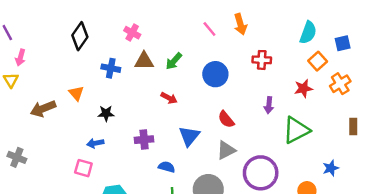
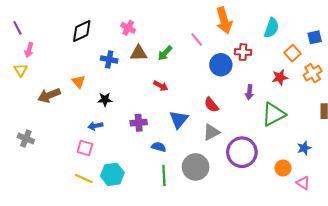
orange arrow: (240, 24) -> (224, 20), size x1.4
pink line: (209, 29) -> (197, 39), moved
cyan semicircle: (308, 33) -> (271, 28), moved
black diamond: (80, 36) -> (82, 31), turned 30
blue circle: (215, 74) -> (221, 65), moved

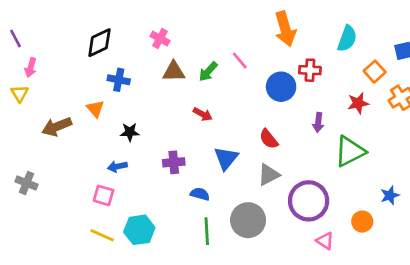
pink line: (197, 39) -> (240, 61), moved
blue cross: (109, 59) -> (119, 80), moved
pink triangle: (303, 183) -> (325, 241), moved

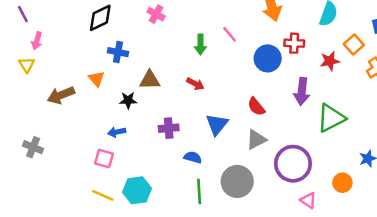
brown triangle: (174, 72) -> (150, 80), moved
green arrow: (208, 72) -> (200, 44), turned -42
red star: (358, 103) -> (330, 61), moved
purple arrow: (318, 122) -> (302, 91), size x1.5

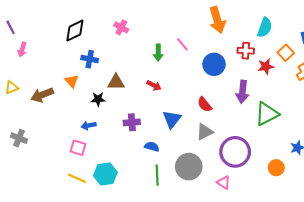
red cross: (294, 43) -> (246, 51), moved
yellow triangle: (27, 65) -> (12, 88), moved, turned 40
pink triangle: (308, 200) -> (224, 182), moved

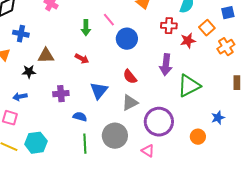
blue circle: (214, 64) -> (127, 39), moved

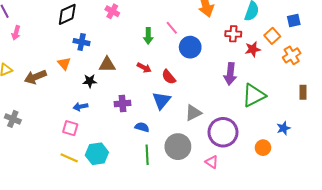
red semicircle: (130, 77) -> (169, 77), moved

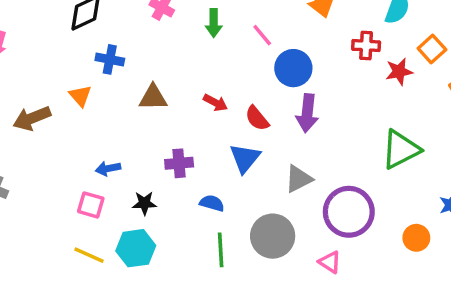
green arrow: (148, 36) -> (214, 23), moved
purple arrow: (230, 74) -> (307, 113), moved
black star: (90, 81) -> (144, 203), moved

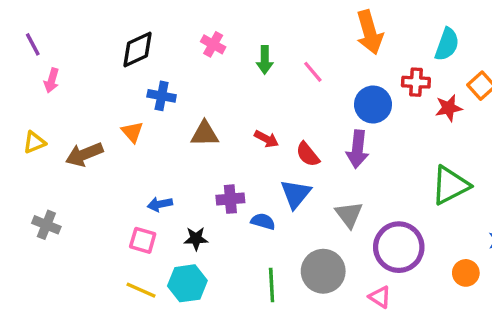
blue circle: (293, 68) -> (373, 104), moved
gray triangle: (299, 179) -> (349, 214), turned -40
blue semicircle: (212, 203) -> (263, 221), moved

